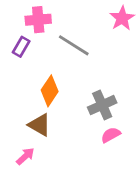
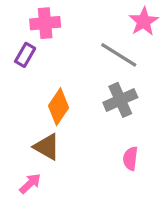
gray line: (74, 45) -> (119, 55), moved
gray cross: (102, 105) -> (120, 100), moved
pink semicircle: (111, 135) -> (130, 158), turned -54

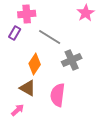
gray line: (119, 55) -> (50, 37), moved
pink semicircle: (130, 158) -> (58, 95), moved, size x1.6

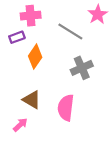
purple rectangle: (15, 33) -> (17, 37), turned 40
gray line: (50, 37) -> (70, 32), moved
orange diamond: (35, 64) -> (35, 57), moved

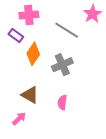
purple rectangle: (17, 37) -> (16, 36), turned 56
gray cross: (82, 68) -> (62, 65), moved
pink semicircle: (66, 108) -> (62, 102), size x0.6

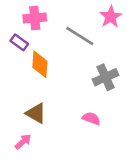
orange diamond: (33, 54) -> (40, 64), turned -30
gray cross: (62, 65) -> (106, 77), moved
pink semicircle: (62, 102) -> (91, 118), moved, turned 104

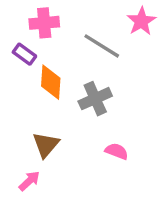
gray cross: (106, 77) -> (95, 99), moved
brown triangle: (36, 113) -> (46, 145), turned 40

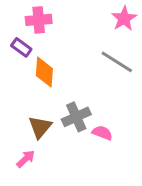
gray line: (102, 46) -> (117, 62), moved
gray cross: (95, 99) -> (76, 117), moved

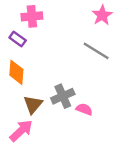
orange diamond: (44, 72) -> (16, 72), moved
pink arrow: (26, 159) -> (21, 131), size x1.5

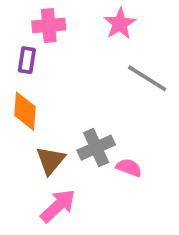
pink star: (102, 15) -> (120, 24), moved
purple rectangle: (18, 39) -> (27, 60), turned 63
pink arrow: (21, 131) -> (58, 206), moved

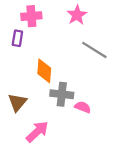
orange diamond: (25, 111) -> (44, 71), moved
gray cross: (96, 148) -> (62, 94), turned 30
brown triangle: (51, 160) -> (17, 102), moved

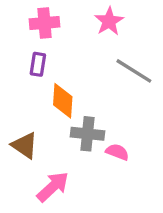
purple rectangle: (17, 38) -> (38, 64), moved
brown triangle: (17, 102) -> (25, 145), turned -36

